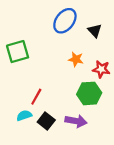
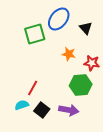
green square: (18, 52) -> (35, 34), moved

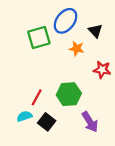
orange star: (69, 54) -> (77, 49), moved
green hexagon: (81, 85) -> (69, 94), moved
purple arrow: (69, 110) -> (90, 122), moved, turned 48

